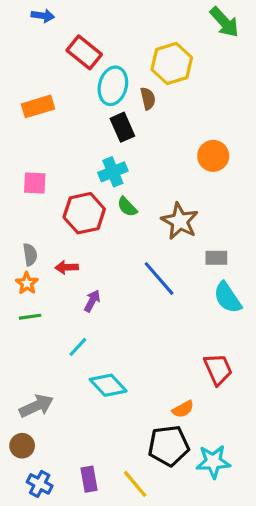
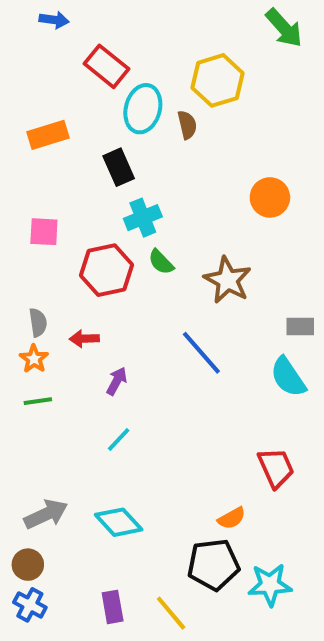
black rectangle: (122, 127) -> (119, 167), moved
gray rectangle: (216, 258) -> (300, 327), moved
cyan line: (78, 347) -> (119, 440), moved
cyan diamond: (108, 385) -> (119, 522), moved
blue cross: (40, 484) -> (30, 605), moved

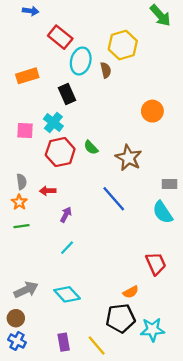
cyan cross: (143, 218) -> (53, 122), moved, turned -30

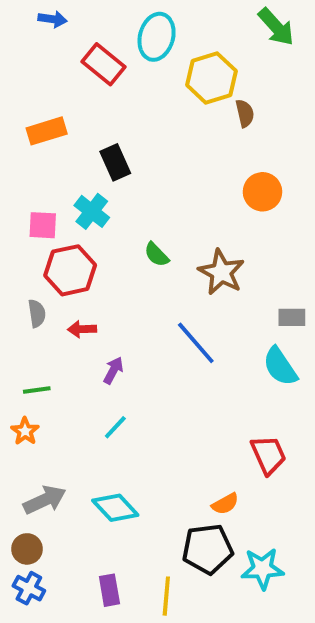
cyan ellipse: (81, 61) -> (157, 37), moved
brown semicircle: (106, 70) -> (245, 113), moved
red hexagon: (60, 152) -> (70, 270), moved
orange star: (19, 202) -> (25, 431), moved
yellow line: (97, 346) -> (166, 596), turned 45

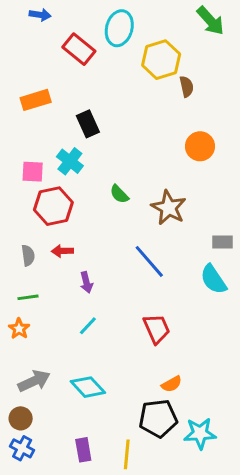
gray semicircle: (37, 313) -> (28, 255), moved
purple arrow: (113, 370) -> (86, 282), turned 138
red trapezoid: (268, 455) -> (157, 329), moved

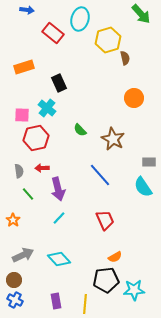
purple arrow: (86, 282) -> (58, 189), size x1.6
green line: (28, 297) -> (28, 194), moved, turned 56

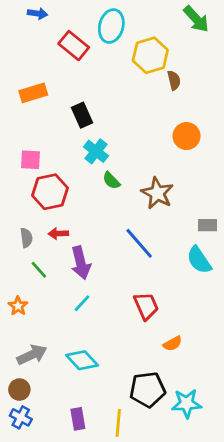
cyan cross: (47, 108) -> (96, 151), moved
orange semicircle: (115, 257) -> (173, 344), moved

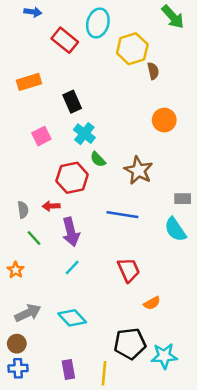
pink square: (31, 160) -> (41, 136), moved, turned -30
red hexagon: (50, 192) -> (72, 178), moved
blue line: (139, 243) -> (122, 215), turned -40
blue cross: (21, 417) -> (18, 368), turned -30

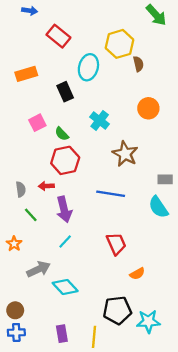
cyan ellipse: (98, 23) -> (88, 67), moved
cyan cross: (84, 134) -> (100, 121), moved
green semicircle: (98, 159) -> (62, 134), moved
gray arrow: (28, 313) -> (38, 269), moved

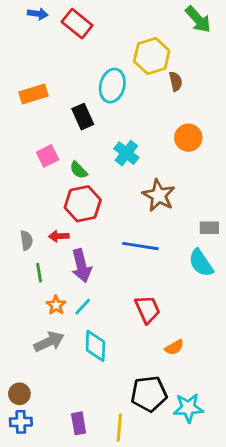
red rectangle: (58, 36) -> (77, 24), moved
green line: (31, 215) -> (39, 273), turned 32
orange star: (14, 244) -> (56, 305), moved
cyan diamond: (65, 287) -> (95, 346), moved, turned 45

